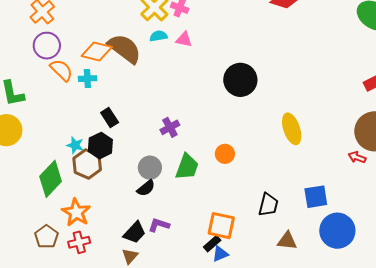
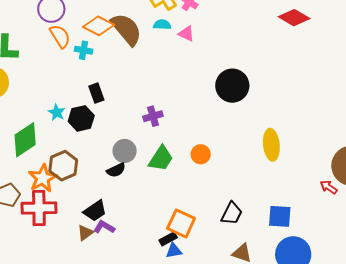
brown hexagon: (87, 164) -> (63, 166), moved
purple L-shape: (159, 225) -> (104, 227), moved
red cross: (79, 242) -> (39, 208), size x1.6

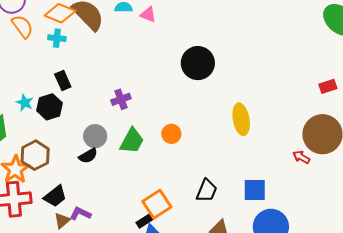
cyan cross: (84, 50) -> (57, 38), moved
black trapezoid: (95, 211) -> (55, 196), moved
orange square: (181, 223) -> (157, 204), turned 36

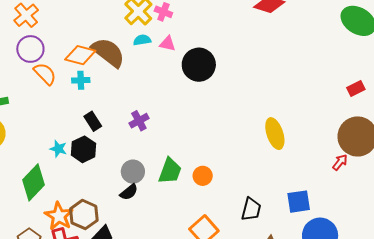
black circle: (198, 63) -> (199, 65), moved
purple cross: (121, 99) -> (139, 121), moved
orange circle: (171, 134) -> (203, 176), moved
brown hexagon: (35, 155) -> (84, 215), moved
red arrow: (301, 157) -> (340, 162), turned 108

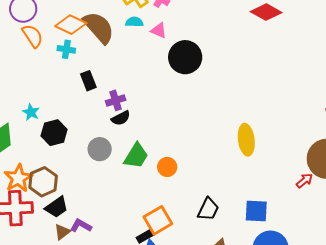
black rectangle: (93, 121) -> (88, 81), moved
black hexagon: (83, 149) -> (54, 133), moved
black semicircle: (129, 192) -> (121, 118), moved

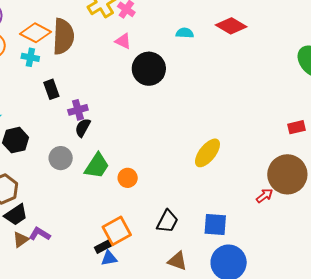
cyan semicircle: (134, 22) -> (185, 33), moved
brown semicircle: (99, 27) -> (63, 36), turned 42
black semicircle: (121, 118) -> (83, 128), turned 144
yellow ellipse: (246, 140) -> (207, 153), turned 44

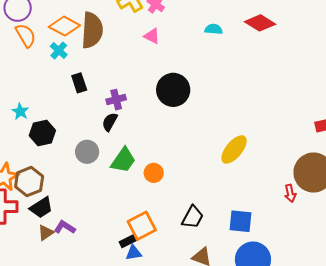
cyan cross: (30, 57) -> (59, 51), turned 30
black circle: (149, 69) -> (173, 90), moved
purple cross: (78, 110) -> (116, 100), moved
red arrow: (264, 196) -> (290, 193), turned 114

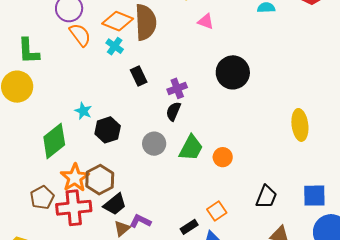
yellow ellipse: (234, 150) -> (300, 125), turned -40
orange square: (142, 226) -> (217, 211), size x0.7
black rectangle: (128, 241) -> (189, 227), moved

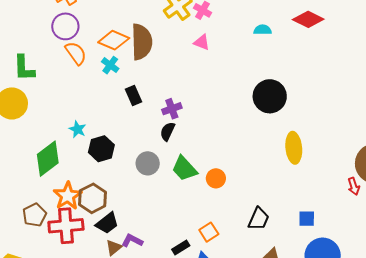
black circle: (233, 72) -> (270, 96), moved
green trapezoid: (191, 148) -> (184, 169), turned 108
blue square: (314, 196) -> (307, 219), size x0.7

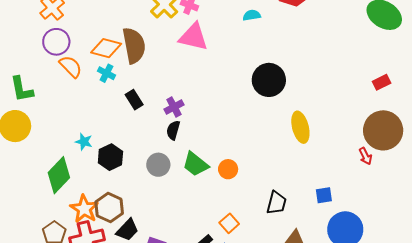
pink triangle: (202, 42) -> (193, 37), size x1.8

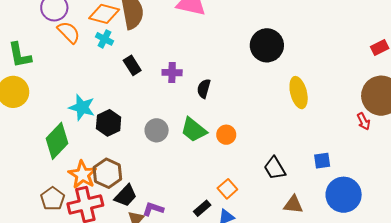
purple cross: (174, 107) -> (172, 73), turned 30
black semicircle: (173, 130) -> (204, 89), moved
cyan star: (84, 142) -> (82, 107), size x1.5
black trapezoid: (276, 203) -> (275, 168), turned 135

